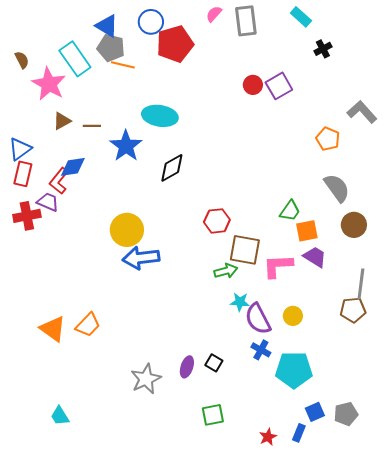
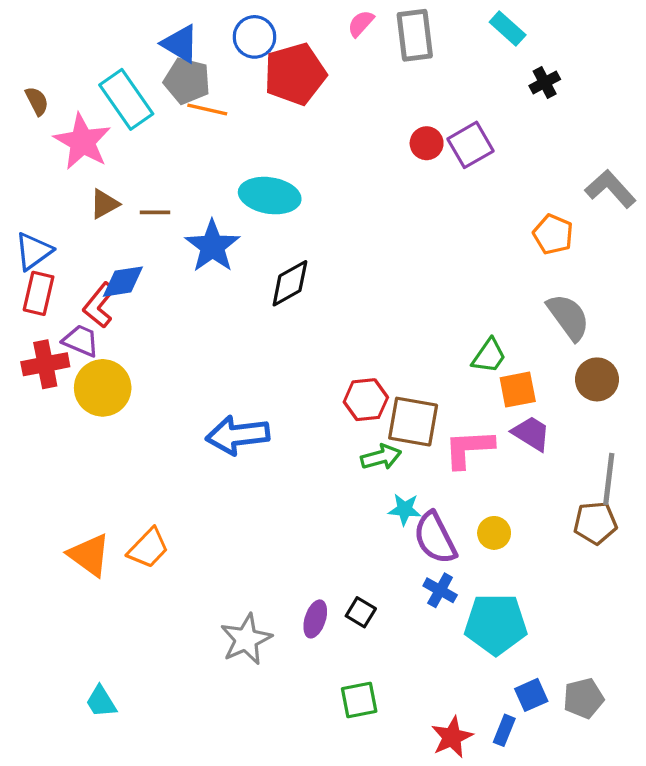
red hexagon: (217, 221) -> (366, 400), moved
yellow circle: (127, 230) -> (103, 388), moved
red star: (268, 437) -> (452, 737), size x1.4

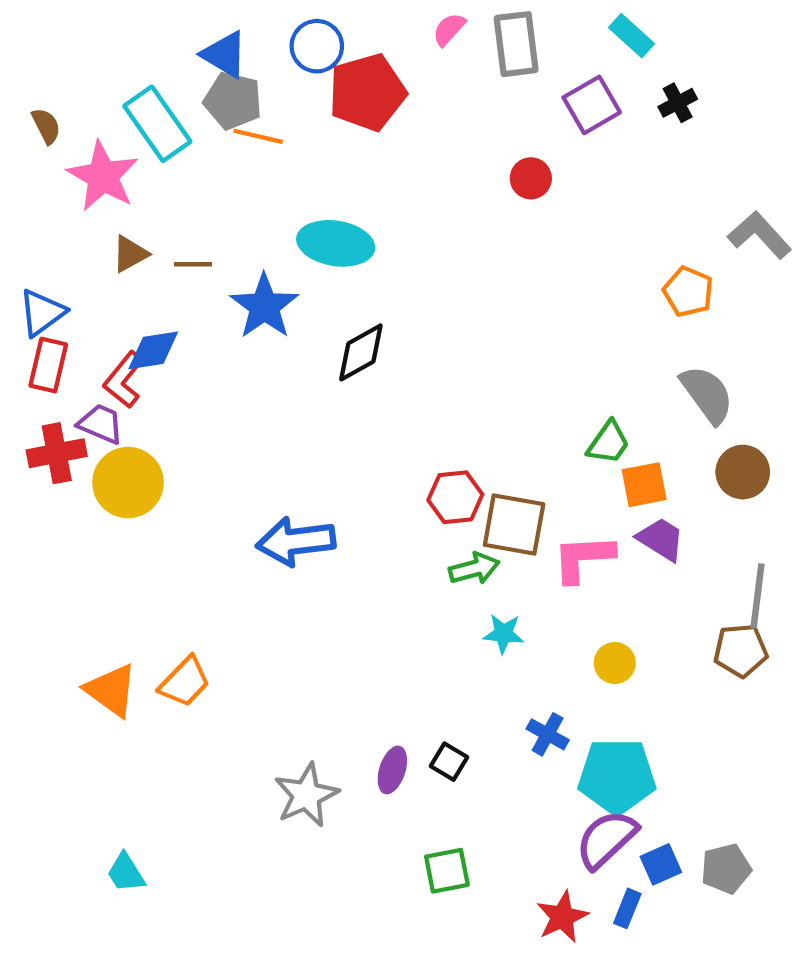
purple square: (470, 145) -> (592, 105), moved
purple semicircle: (435, 538) -> (606, 839), moved, turned 74

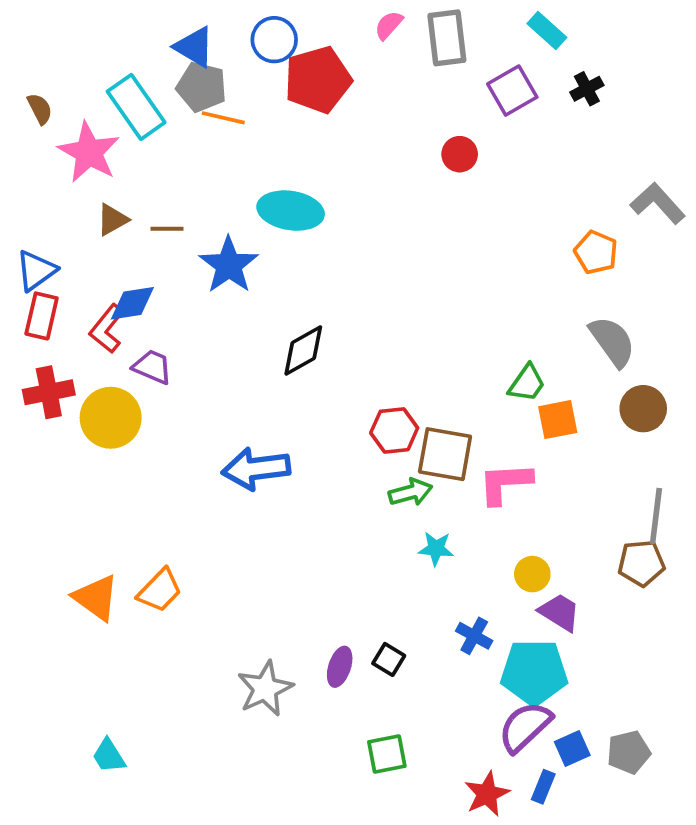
black diamond: (361, 352) -> (303, 350), moved
purple trapezoid: (101, 424) -> (152, 367), moved
purple trapezoid: (661, 539) -> (560, 612), moved

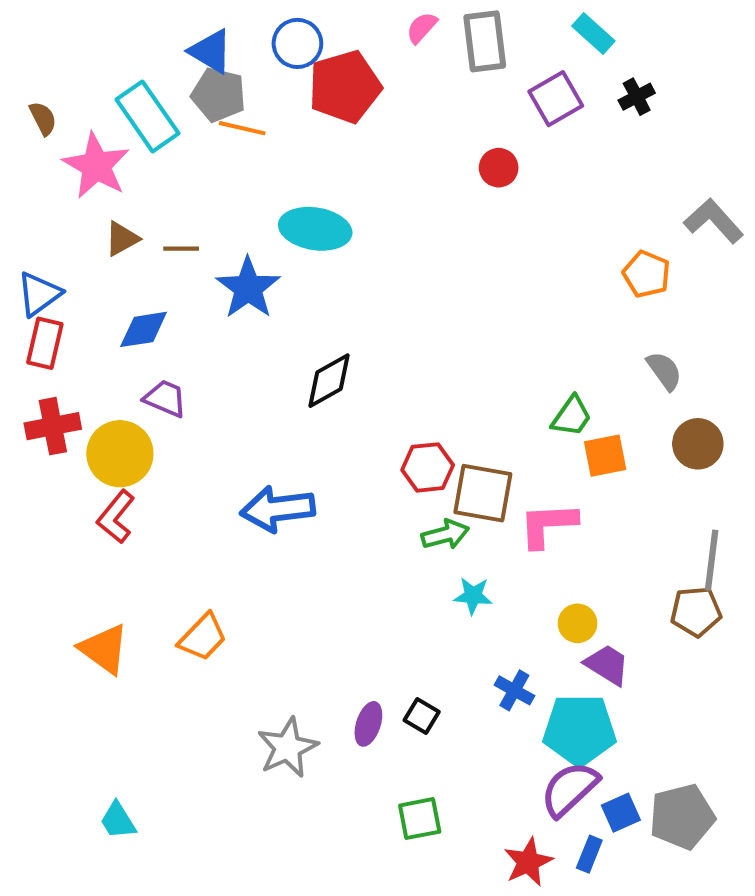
red L-shape: (107, 329) -> (116, 517), moved
gray semicircle: (612, 341) -> (664, 371), size x0.7
orange trapezoid: (160, 590) -> (203, 637), moved
gray pentagon: (629, 752) -> (682, 817), size x1.4

